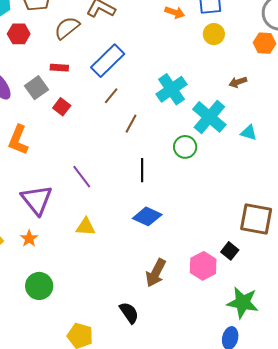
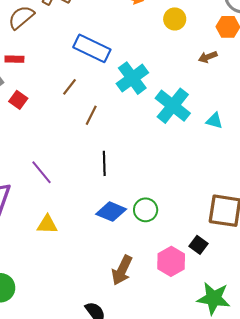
blue rectangle: (108, 61) -> (92, 48), moved, turned 72
brown arrow: (238, 82) -> (208, 57), moved
green circle: (185, 147) -> (146, 210), moved

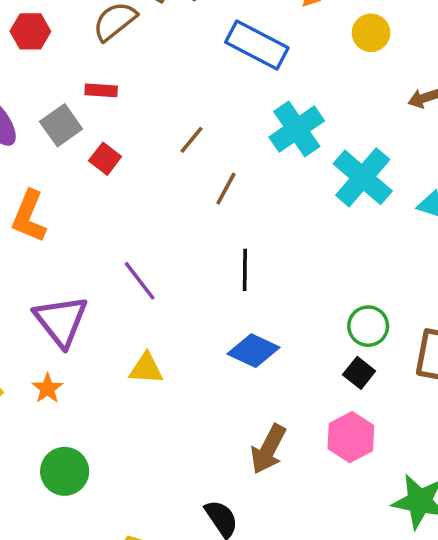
blue rectangle: (92, 48) -> (257, 45), moved
green circle: (146, 210) -> (368, 326), moved
black square: (198, 245) -> (359, 373), moved

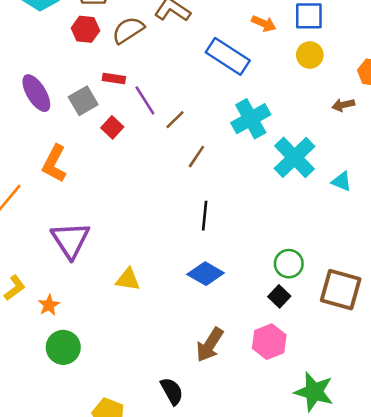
red hexagon: (30, 31) -> (85, 29), moved
purple line: (140, 281) -> (145, 100), moved
orange star: (47, 388) -> (49, 305), moved

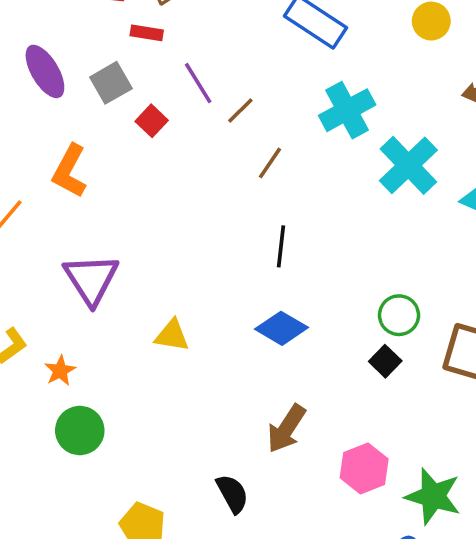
red rectangle: (114, 79) -> (147, 33), moved
pink hexagon: (269, 342) -> (364, 468), moved

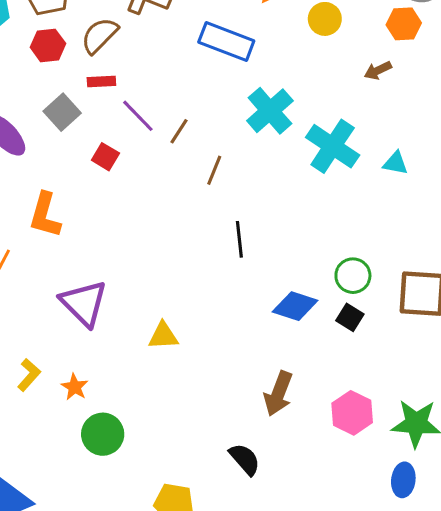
red rectangle: (147, 33) -> (101, 82), moved
gray square: (111, 83) -> (62, 112), moved
blue diamond: (281, 328) -> (295, 306), moved

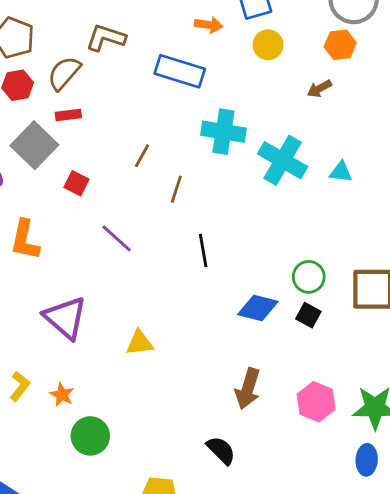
cyan cross: (270, 111) -> (224, 132), turned -36
gray square: (62, 112) -> (34, 145), size x1.4
purple line: (138, 116) -> (117, 238), moved

